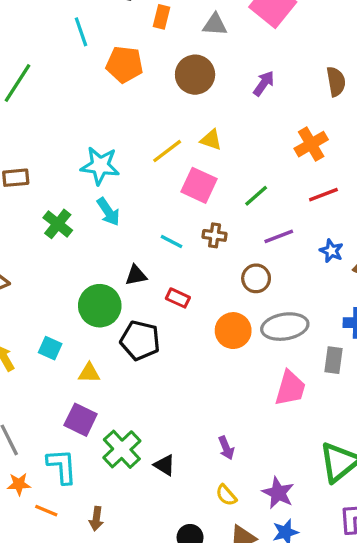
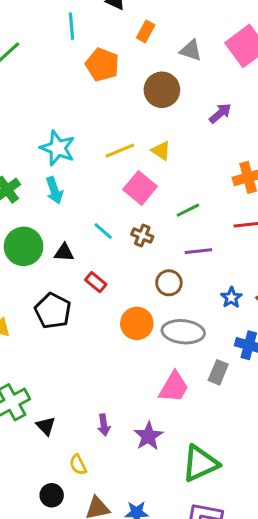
blue star: (331, 251) -> (231, 298), moved
green circle: (100, 306) -> (24, 246), moved
purple star: (278, 493) -> (148, 436), moved
yellow semicircle: (226, 495) -> (78, 465), moved

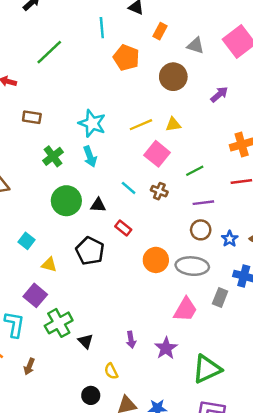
yellow triangle: (161, 151) -> (173, 124), turned -42
brown circle: (169, 283) -> (201, 230), moved

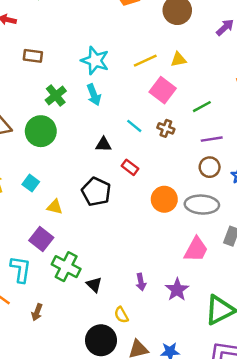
green circle: (66, 201) -> (41, 131), moved
green cross: (59, 323) -> (66, 267), turned -32
black circle: (91, 395) -> (101, 340), size x1.6

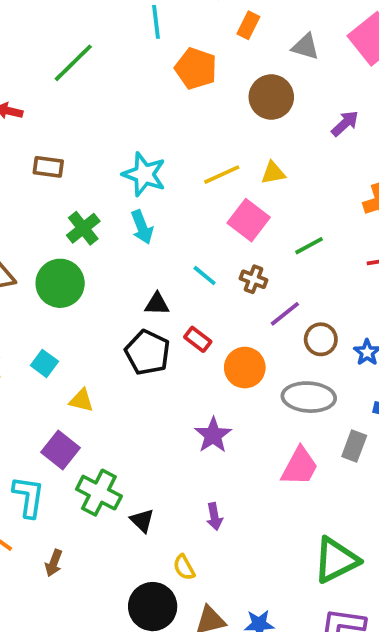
purple line: (212, 139) -> (285, 314), moved, turned -30
black pentagon: (96, 192) -> (148, 352), moved
orange circle: (164, 199) -> (245, 368), moved
purple star: (177, 290) -> (213, 435), moved

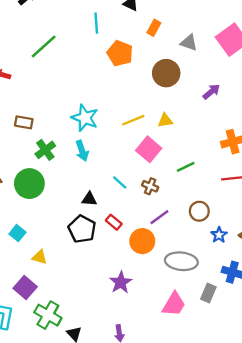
brown rectangle: (48, 167) -> (24, 122), moved
purple line: (285, 314) -> (159, 217), moved
brown circle: (321, 339) -> (199, 211), moved

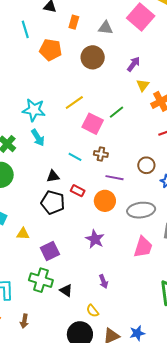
yellow triangle: (165, 120) -> (143, 85), moved, turned -32
green line: (186, 167) -> (117, 112), moved
purple line: (159, 217) -> (115, 178), turned 60
purple square: (25, 287) -> (50, 251), moved, turned 36

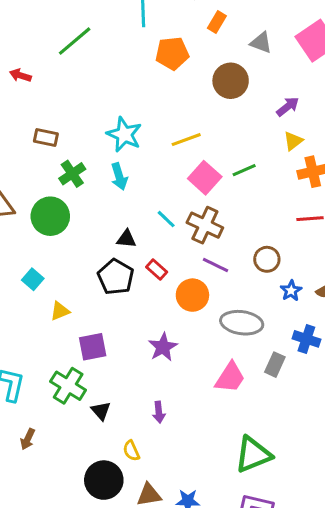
orange pentagon: (51, 50) -> (172, 53), turned -30
brown cross: (101, 154) -> (205, 225), size x1.6
yellow triangle: (23, 234) -> (60, 311), turned -40

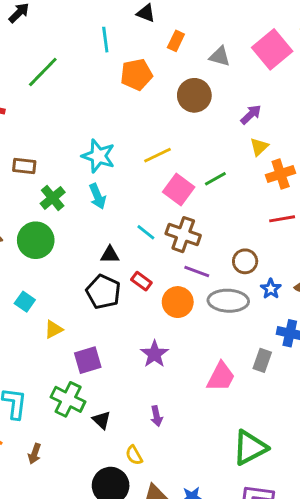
gray ellipse: (242, 323) -> (228, 301), moved

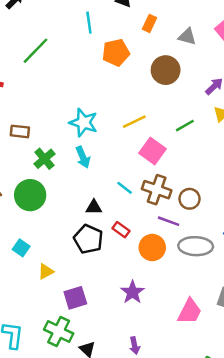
green line: (215, 179) -> (185, 126), moved
brown circle: (245, 261) -> (190, 199), moved

